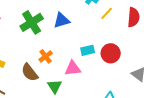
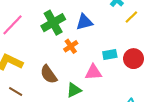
orange cross: (46, 56) -> (71, 46), moved
green triangle: (55, 86) -> (74, 90), turned 35

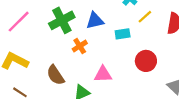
cyan rectangle: (110, 54) -> (123, 34), moved

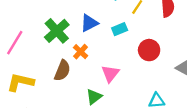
pink triangle: (103, 74) -> (110, 74), turned -36
brown semicircle: (55, 75) -> (62, 71), moved, turned -110

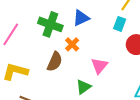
cyan rectangle: (120, 29) -> (120, 24), moved, turned -48
green cross: (57, 31) -> (50, 24), turned -30

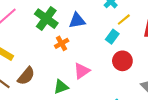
brown semicircle: (55, 62) -> (26, 76), moved

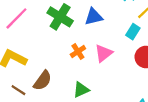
orange cross: (62, 43) -> (78, 52), moved
pink triangle: (82, 71) -> (104, 53), moved

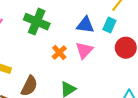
blue triangle: (94, 17) -> (85, 25), moved, turned 30

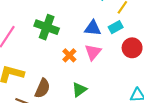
cyan rectangle: (109, 25) -> (116, 27), turned 40

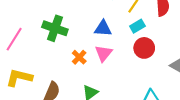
cyan rectangle: (116, 27) -> (137, 26), moved

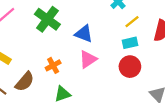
blue triangle: (103, 28) -> (84, 34), moved
orange cross: (79, 57) -> (53, 65), moved

